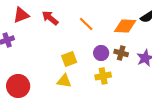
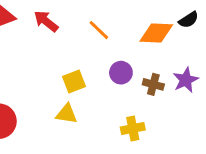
brown cross: (121, 53) -> (153, 84), moved
yellow cross: (103, 76) -> (133, 129), moved

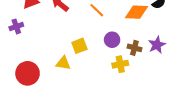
yellow triangle: (67, 114) -> (63, 63), moved
yellow cross: (133, 129) -> (120, 64), moved

